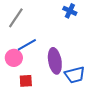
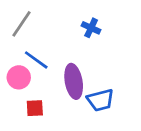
blue cross: (70, 11) -> (91, 28), moved
blue line: (27, 45) -> (36, 60), turned 66

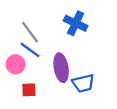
gray line: (21, 24) -> (30, 32), moved, turned -70
blue cross: (91, 28) -> (76, 23), size x1.5

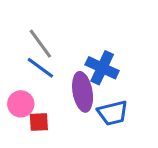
blue cross: (76, 23) -> (102, 68), moved
pink circle: (16, 64) -> (21, 104), moved

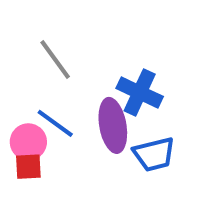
blue line: (40, 68) -> (55, 123), moved
red square: (39, 122) -> (28, 167), moved

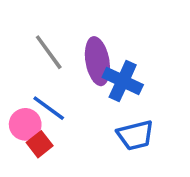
purple ellipse: (113, 125) -> (97, 61), moved
red square: (28, 167) -> (40, 144), moved, turned -35

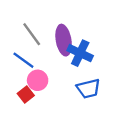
blue line: (49, 108) -> (23, 60), moved
pink circle: (25, 124) -> (38, 80), moved

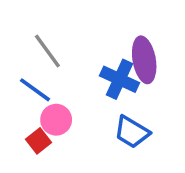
purple ellipse: (64, 40) -> (144, 60), moved
blue trapezoid: (88, 89) -> (132, 132), turned 45

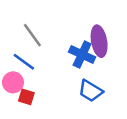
pink circle: (56, 120) -> (13, 82), moved
red square: (39, 141) -> (26, 97), turned -35

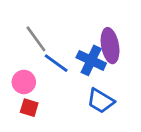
blue line: (24, 62) -> (56, 63), moved
pink circle: (13, 82) -> (24, 82), moved

